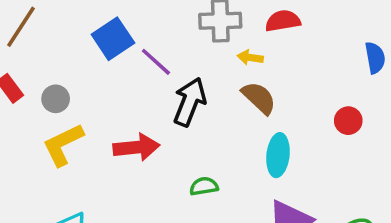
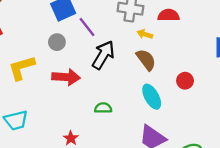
gray circle: (56, 99) -> (57, 42), moved
red circle: (348, 121) -> (185, 81), moved
cyan ellipse: (278, 155) -> (152, 97), turned -45

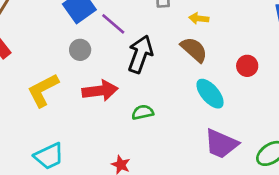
yellow arrow: (145, 34) -> (199, 18), moved
green semicircle: (103, 108) -> (143, 112), moved

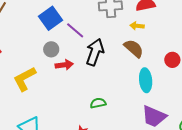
red arrow: (100, 91) -> (64, 65), moved, size x0.7
cyan ellipse: (210, 94) -> (146, 80), turned 35
green semicircle: (143, 112) -> (98, 103), moved

